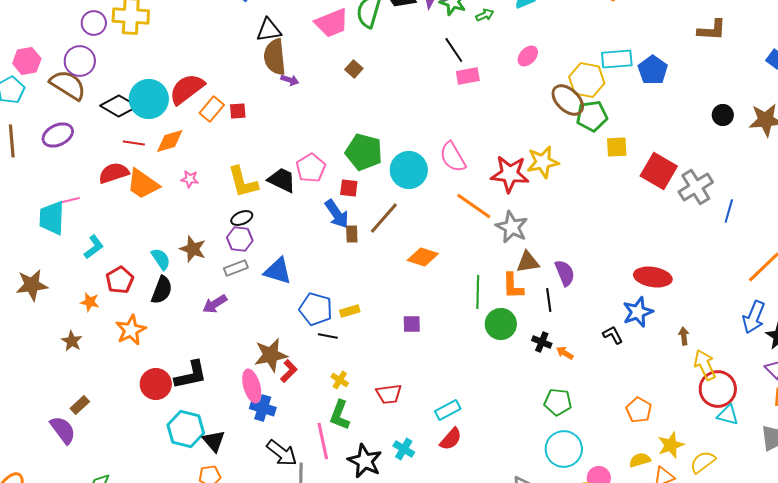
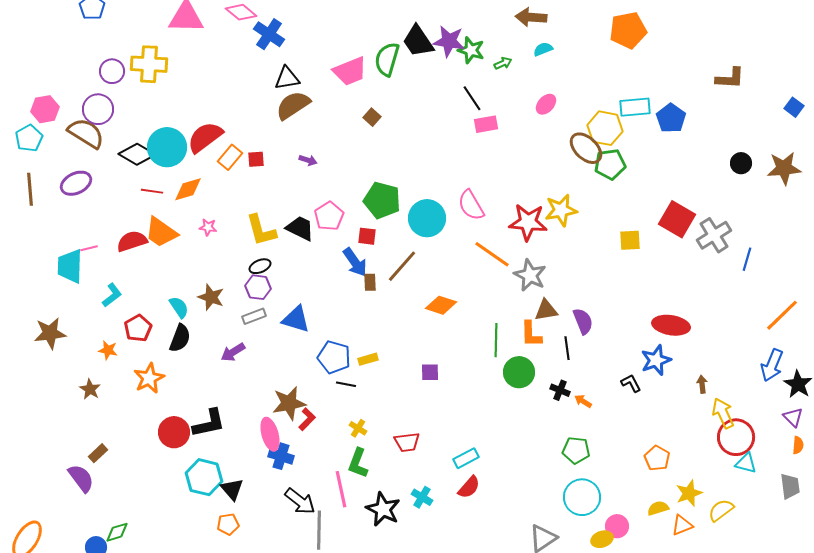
brown semicircle: (275, 57) -> (293, 105), turned 63
purple arrow: (290, 80) -> (308, 160), moved
yellow square: (617, 147) -> (630, 240), moved
red semicircle: (114, 173) -> (132, 241), moved

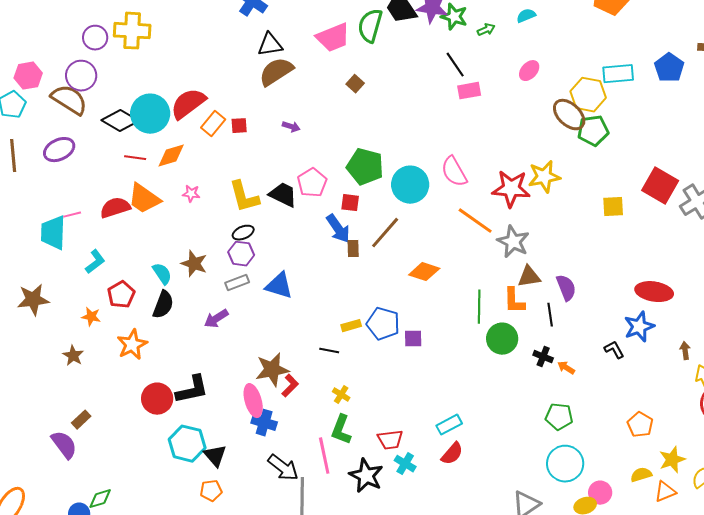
blue pentagon: (671, 118) -> (669, 68), moved
blue pentagon: (334, 357) -> (383, 324), moved
red trapezoid: (407, 442) -> (390, 440), moved

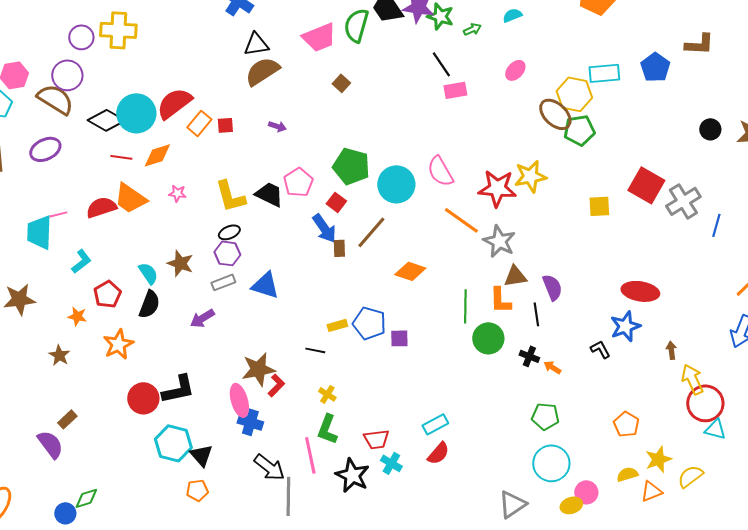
red square: (350, 203) -> (336, 202), turned 30

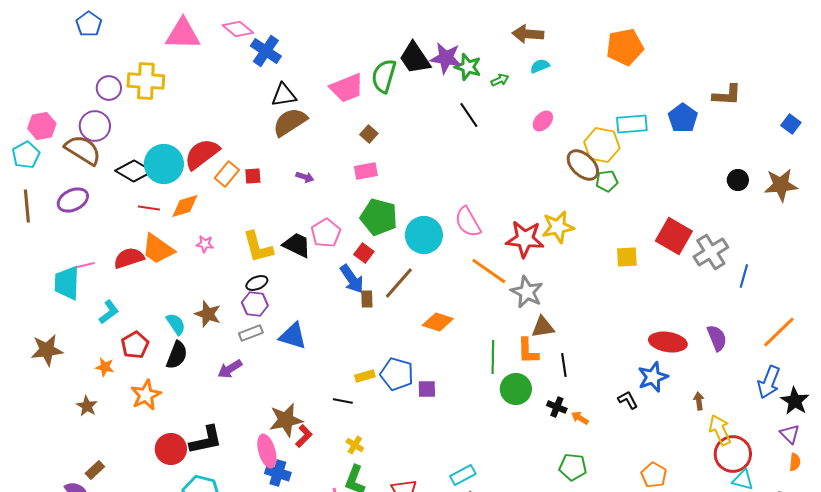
pink rectangle: (455, 90) -> (366, 171), moved
green pentagon: (579, 130) -> (607, 181), size x0.7
purple semicircle: (552, 287) -> (717, 338), moved

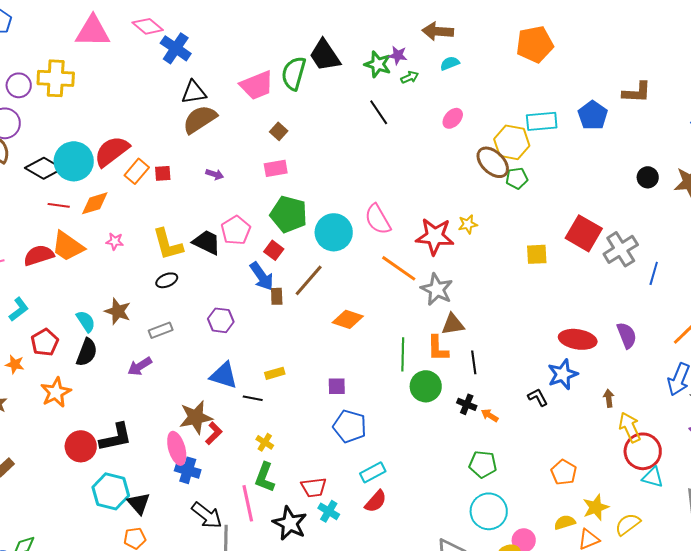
purple star: (446, 58) -> (398, 55), moved, size x0.6
yellow star: (558, 227) -> (468, 224), size x0.6
purple hexagon: (255, 304) -> (221, 320), moved
blue triangle: (293, 336) -> (224, 375), moved
blue pentagon: (397, 374) -> (350, 426), moved

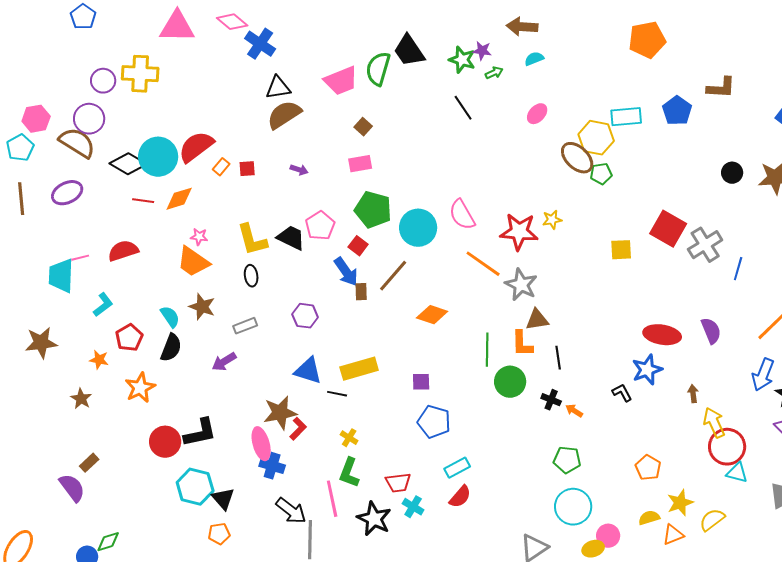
orange pentagon: (535, 44) -> (647, 40), moved
orange rectangle: (137, 171) -> (221, 167), size x0.7
orange trapezoid: (68, 246) -> (193, 262), moved
black ellipse: (167, 280) -> (251, 276), turned -75
yellow rectangle: (275, 373) -> (359, 369), size x1.8

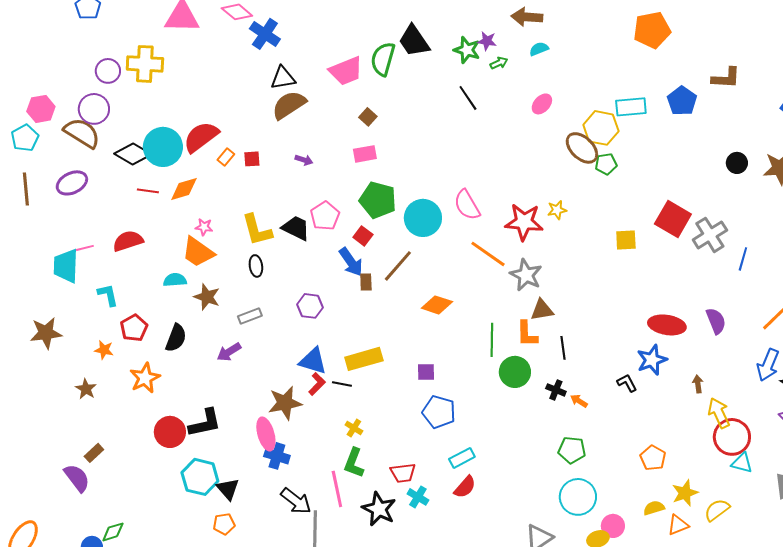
cyan L-shape: (103, 305) -> (108, 295), turned -65
cyan semicircle: (170, 317) -> (175, 280), moved, turned -60
red L-shape: (298, 429) -> (317, 384), moved

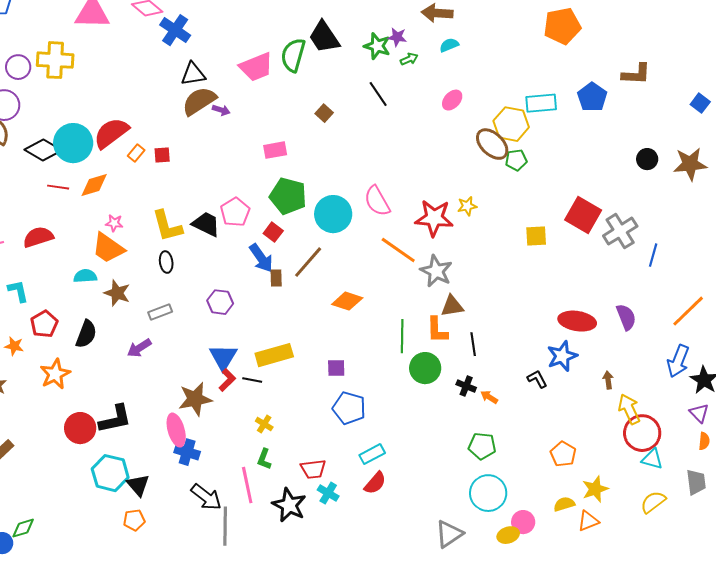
brown square: (368, 117) -> (324, 113), moved
purple arrow: (304, 160) -> (221, 110), moved
blue triangle: (313, 361) -> (223, 357), turned 44
green L-shape: (354, 463) -> (264, 459), size x0.7
yellow semicircle: (717, 510) -> (653, 502), moved

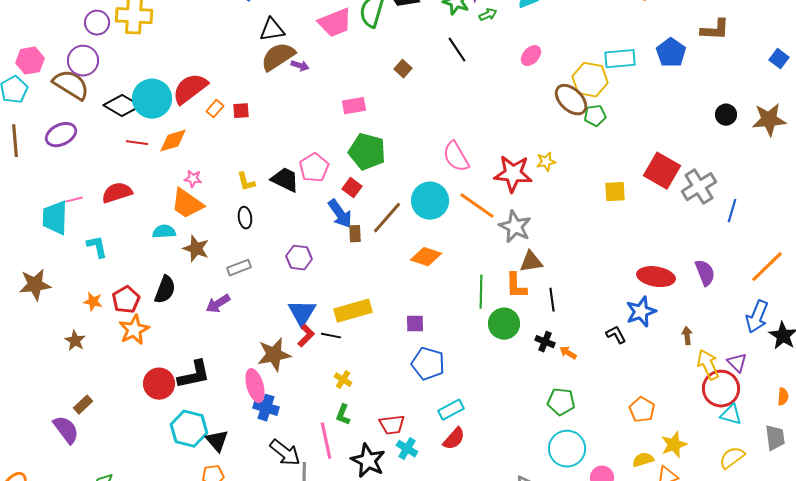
cyan circle: (333, 214) -> (430, 201), moved
yellow L-shape: (167, 226) -> (246, 182), size x0.6
red pentagon: (44, 324) -> (126, 300), moved
purple triangle: (699, 413) -> (737, 363), moved

